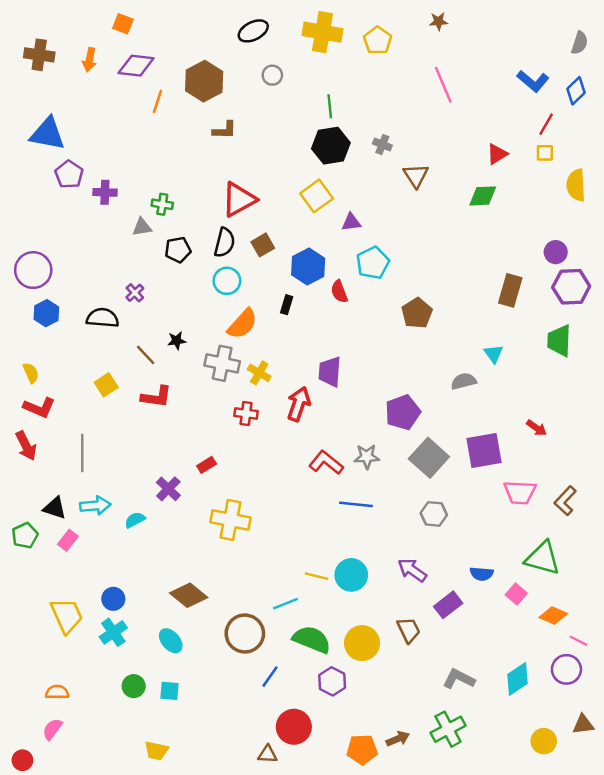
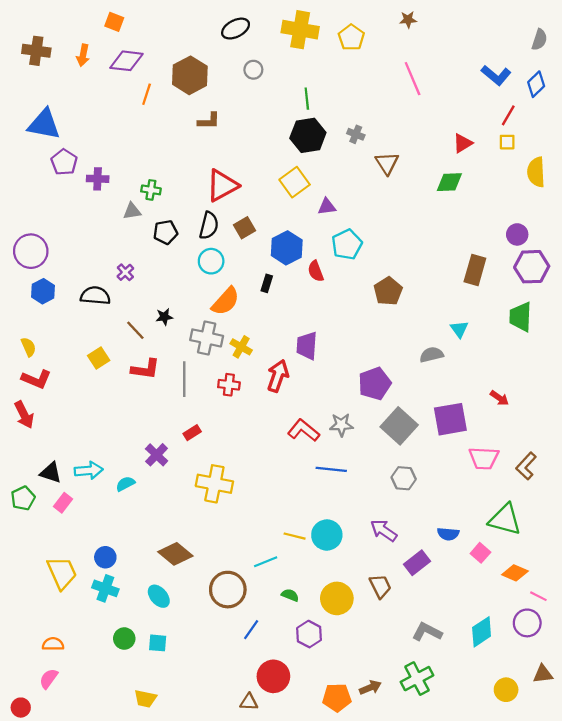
gray line: (82, 453) -> (184, 379), moved
cyan cross: (113, 632) -> (105, 588), turned -35
green semicircle: (312, 639) -> (290, 595), size x0.5

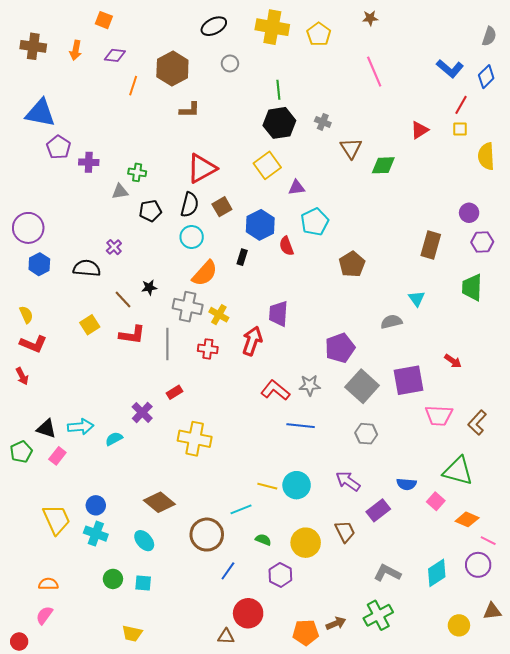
purple diamond: (126, 61) -> (115, 55), size x0.7
green diamond: (449, 182) -> (383, 165), moved
purple hexagon: (532, 267) -> (482, 242), size x0.7
red arrow: (24, 415) -> (22, 376), size x0.7

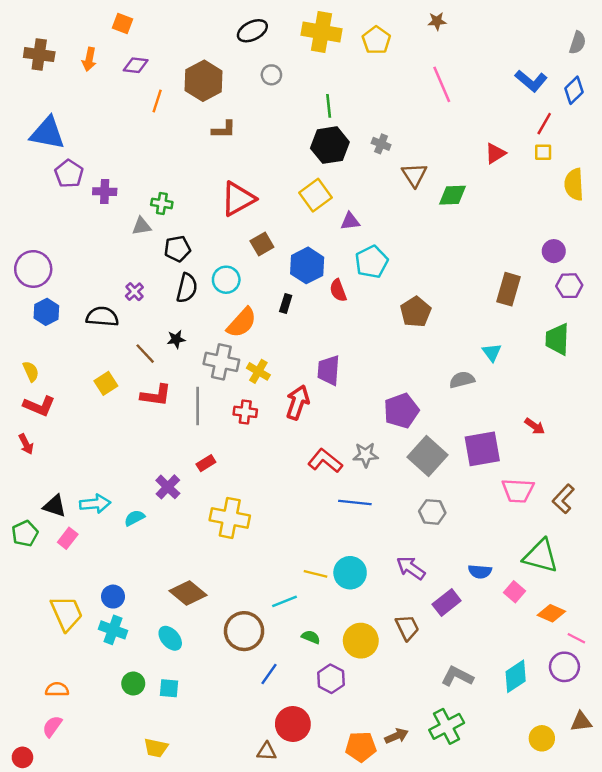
black semicircle: (190, 205) -> (187, 288), moved

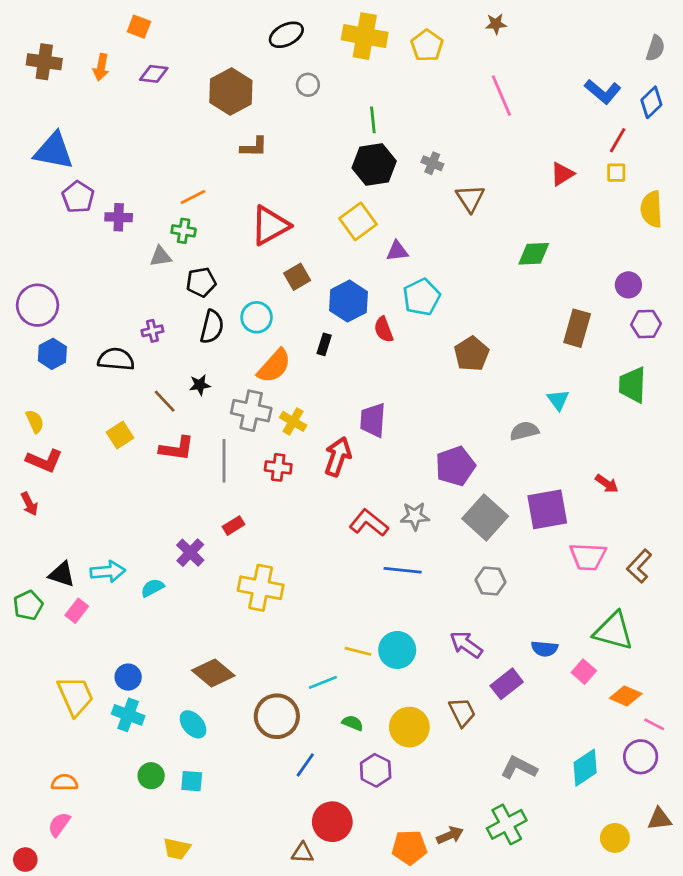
orange line: (157, 101) -> (193, 197), moved, turned 45
green diamond: (452, 195) -> (534, 254), moved
purple cross: (134, 292) -> (152, 331), turned 30

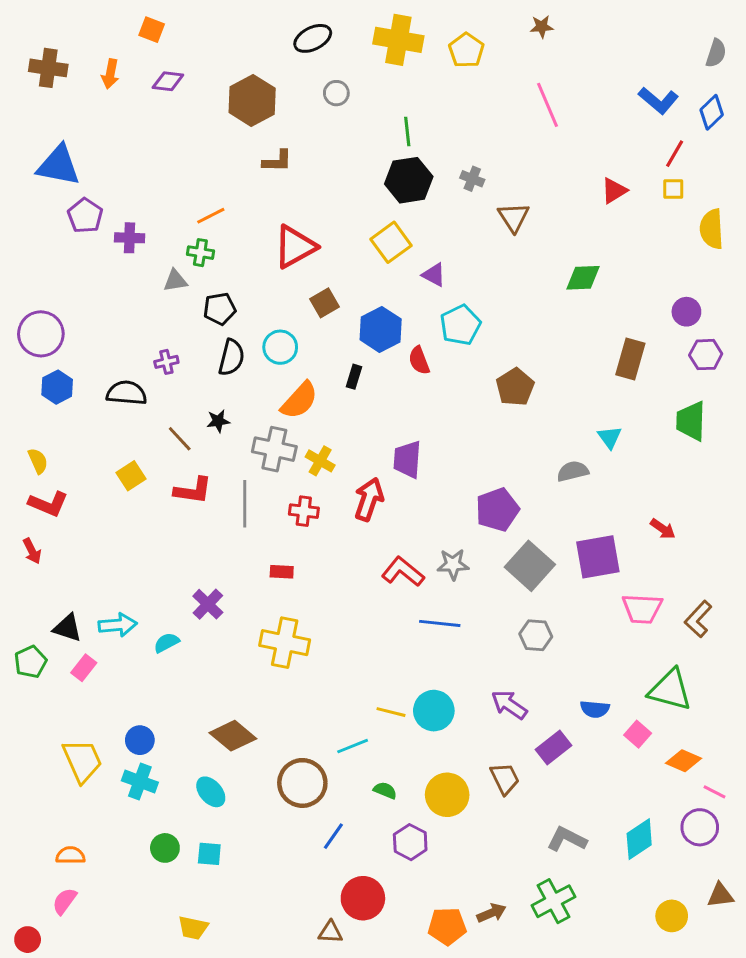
purple triangle: (397, 251) -> (434, 275), turned 35
red rectangle: (234, 526) -> (282, 572), moved, turned 35

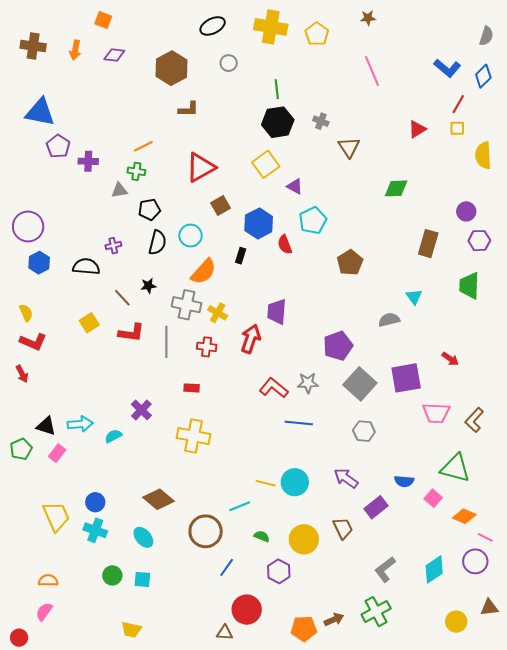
gray L-shape: (567, 839) -> (385, 569), turned -64

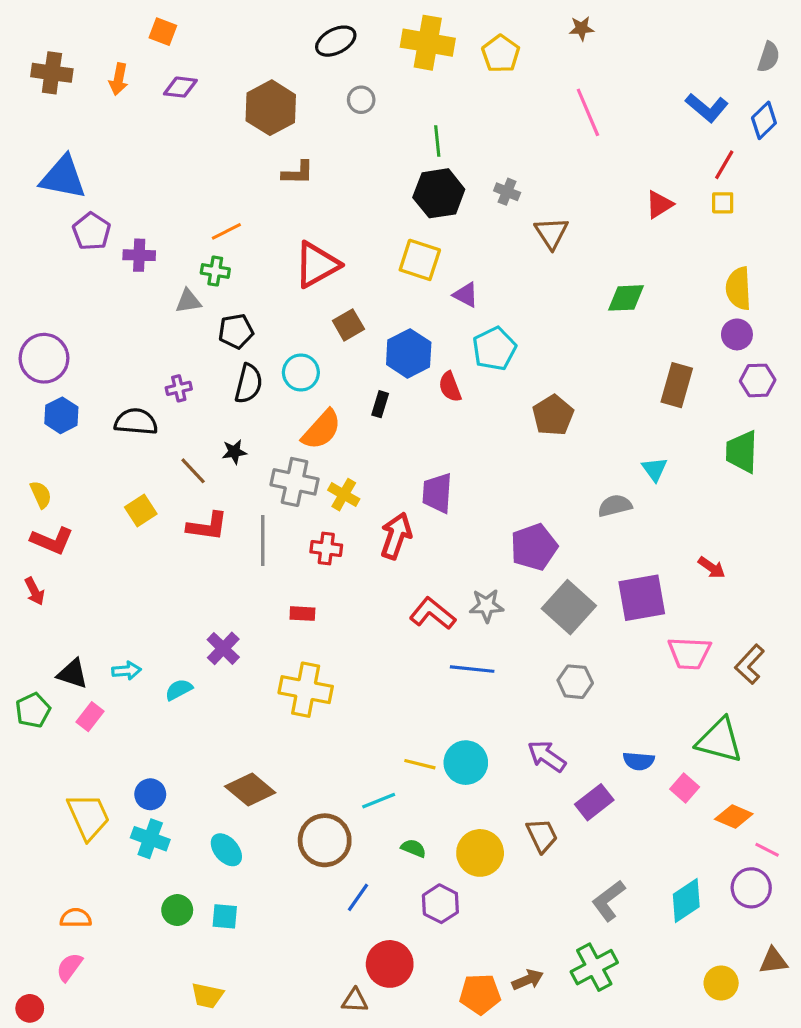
yellow semicircle: (483, 155) -> (739, 288), moved
yellow square: (266, 164) -> (420, 260), turned -36
cyan arrow: (80, 424) -> (126, 671), size x0.7

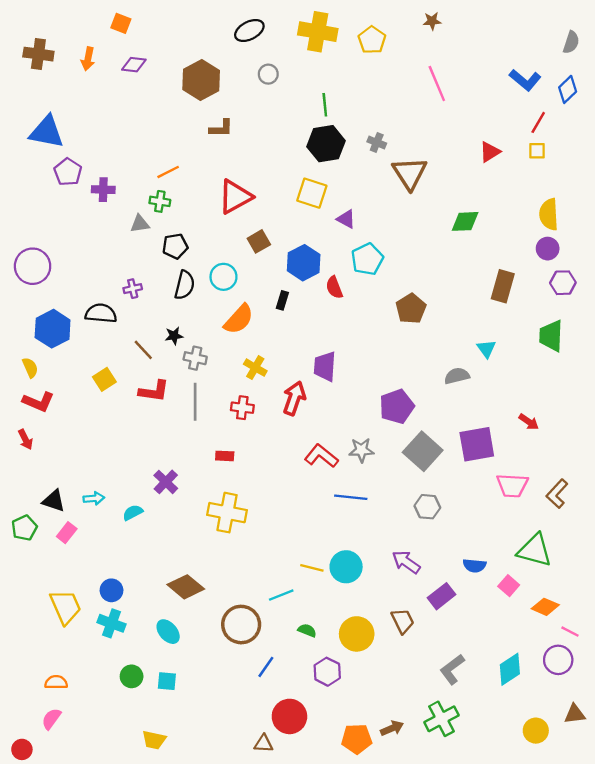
brown triangle: (551, 233) -> (410, 173), size x1.4
blue hexagon: (61, 415) -> (53, 329), moved, size x1.4
gray cross: (295, 482) -> (195, 358), moved, size x0.7

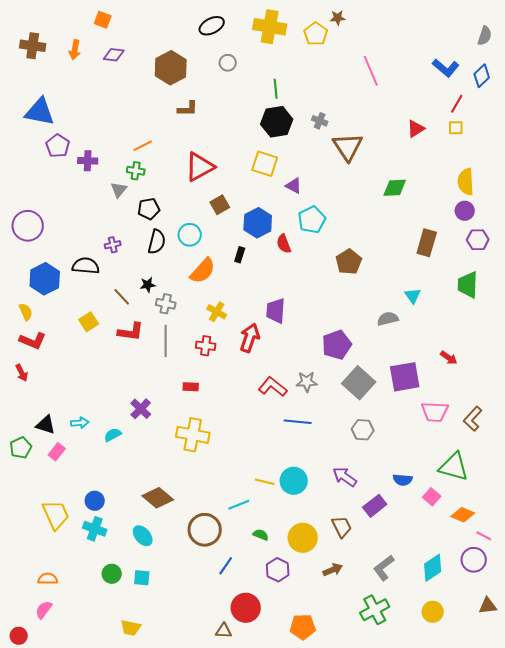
brown star: (432, 21) -> (338, 18), moved
gray triangle: (140, 224) -> (119, 190), turned -42
brown arrow: (392, 728) -> (333, 570), moved
yellow circle: (536, 731) -> (433, 612), moved

